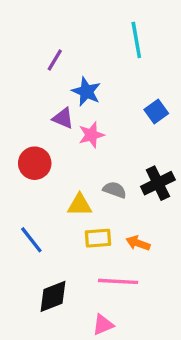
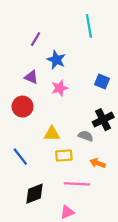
blue square: (156, 112) -> (102, 82), moved, turned -32
purple triangle: (63, 118) -> (31, 77), moved
gray semicircle: (115, 190) -> (86, 136), moved
orange arrow: (138, 243) -> (98, 163), moved

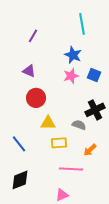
blue star: (56, 60) -> (73, 55), moved
pink star: (60, 88) -> (71, 76), moved
red circle: (23, 107) -> (36, 98), moved
orange arrow: (98, 163) -> (90, 150), turned -64
black diamond: (35, 194) -> (20, 180), moved

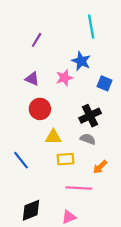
pink star: (71, 76) -> (64, 78), moved
black cross: (95, 110) -> (90, 116), moved
black diamond: (20, 180) -> (31, 210), moved

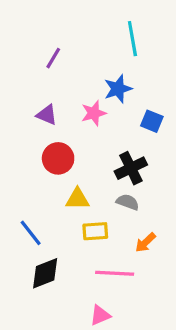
blue star: (81, 61) -> (118, 89), turned 30
black diamond: (31, 210) -> (45, 273), moved

